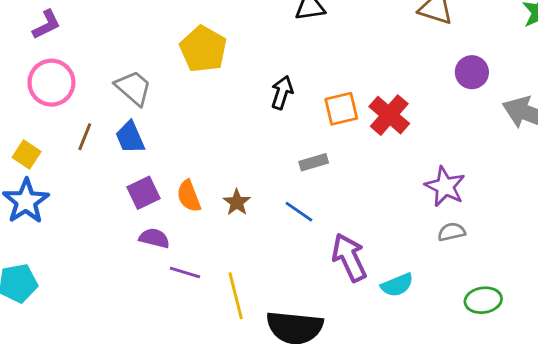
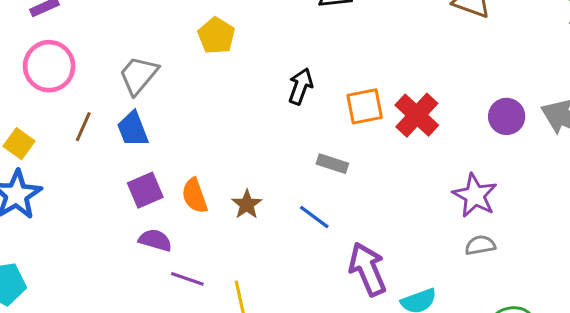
yellow pentagon: (203, 49) -> (216, 36), size x0.7
purple circle: (472, 72) -> (507, 116), moved
gray trapezoid: (133, 88) -> (138, 75), turned -93
gray rectangle: (314, 162) -> (332, 164), turned 32

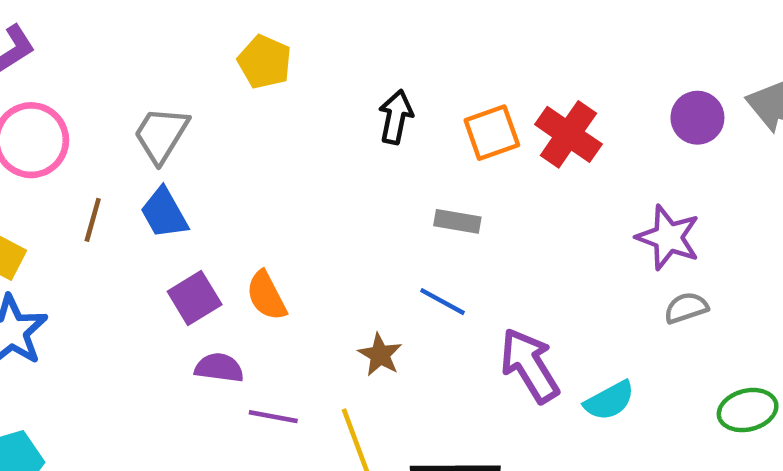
brown star: (247, 204) -> (380, 355), moved

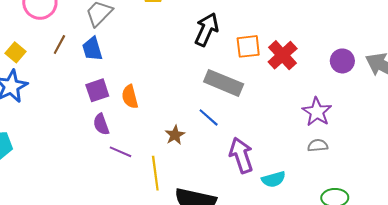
black arrow: (396, 117) -> (207, 29), size x1.4
gray rectangle: (457, 221) -> (224, 83), size x1.8
purple semicircle: (219, 368) -> (101, 124), turned -130

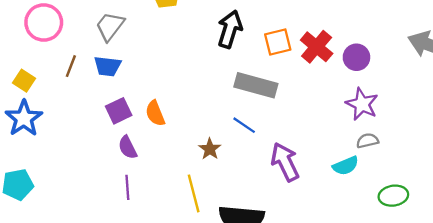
blue trapezoid: (92, 49) -> (107, 66), turned -60
purple circle: (342, 61) -> (356, 57), moved
purple line: (121, 152) -> (127, 187), moved, turned 70
cyan semicircle: (274, 179) -> (346, 166), moved

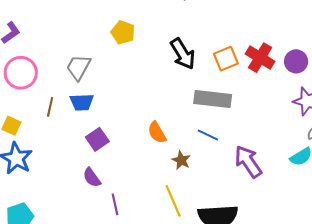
black arrow: (230, 29) -> (183, 54), turned 140
orange semicircle: (155, 113) -> (157, 132), moved
purple semicircle: (128, 147) -> (92, 177), moved

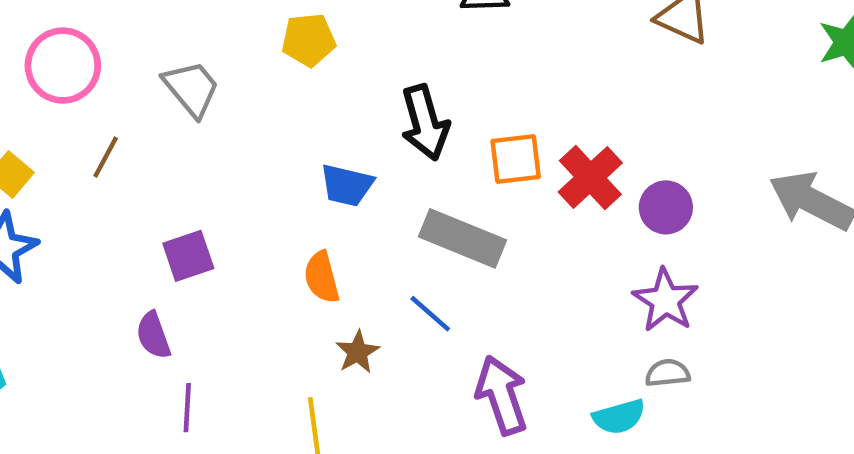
yellow pentagon: (123, 32) -> (309, 40), turned 30
gray trapezoid: (79, 67) -> (191, 89), turned 96
blue trapezoid: (82, 102) -> (347, 185), moved

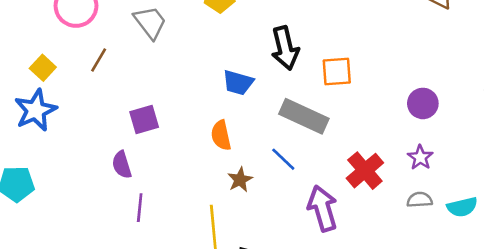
red cross: (590, 177) -> (365, 171), moved
purple star: (665, 300) -> (420, 157), size x0.7
cyan semicircle: (619, 417) -> (462, 207), moved

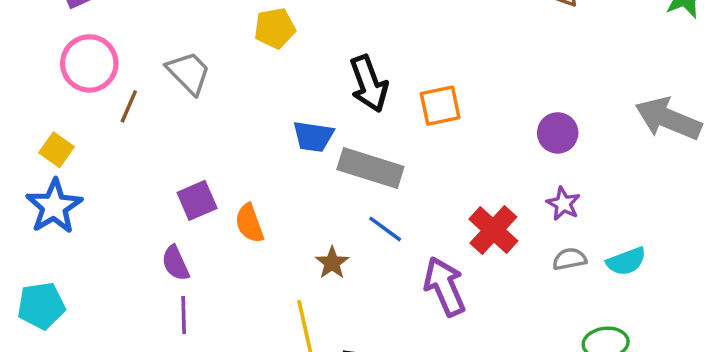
brown line: (99, 60) -> (129, 106), moved
gray rectangle: (304, 116) -> (370, 168), moved
orange semicircle: (221, 135) -> (249, 223), moved
purple line: (140, 208) -> (184, 315), moved

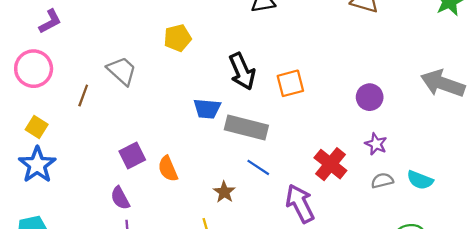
pink circle: (89, 63) -> (34, 69), moved
cyan semicircle: (626, 261) -> (420, 180), turned 45

